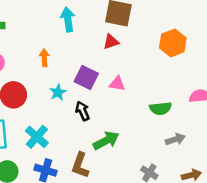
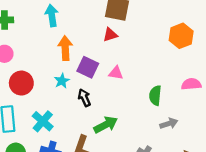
cyan arrow: (68, 19) -> (52, 16), moved
orange hexagon: (173, 43) -> (181, 36), moved
orange arrow: (44, 58) -> (65, 48), moved, size x1.5
green semicircle: (160, 108) -> (155, 95), turned 102

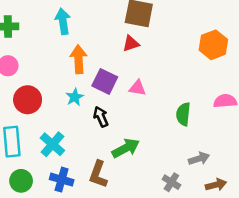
gray arrow: (169, 124) -> (199, 159), moved

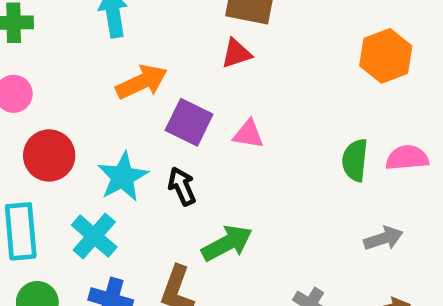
orange arrow: (79, 59) -> (142, 82), turned 68
cyan star: (75, 97) -> (123, 177), moved, size x1.5
green semicircle: (183, 114) -> (355, 160), moved
gray arrow: (199, 159) -> (383, 238), moved

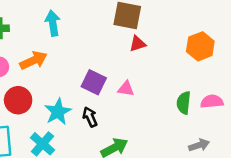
red triangle: (236, 54) -> (137, 44), moved
orange arrow: (142, 82) -> (33, 60), moved

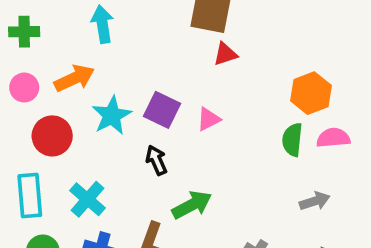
orange hexagon: (200, 46) -> (311, 93), moved
pink triangle: (126, 89) -> (209, 119), turned -36
cyan star: (58, 112) -> (112, 115), moved

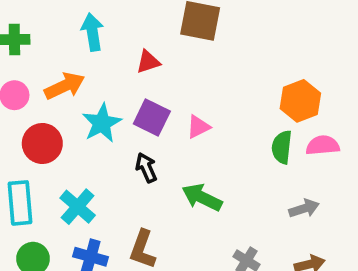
red triangle: (225, 54) -> (148, 62), moved
green arrow: (192, 205) -> (202, 197), moved, turned -126

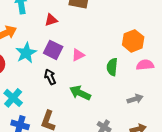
green semicircle: (282, 147) -> (112, 67), moved

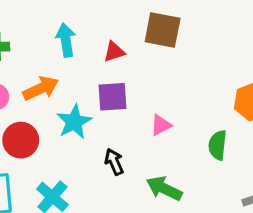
red triangle: (51, 20) -> (114, 52), moved
purple square: (53, 50) -> (112, 97), moved, turned -30

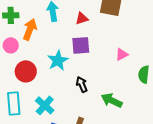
orange arrow: (41, 88) -> (30, 29), moved, turned -45
pink triangle: (161, 125) -> (122, 54), moved

